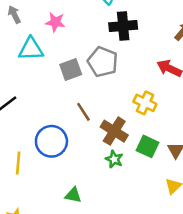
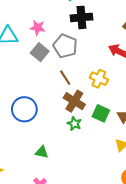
pink star: (55, 22) -> (38, 28), moved
gray square: (71, 70) -> (40, 52), turned -30
brown line: (83, 112) -> (65, 78), moved

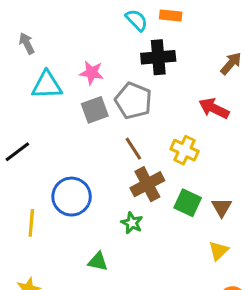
gray square: (40, 52) -> (95, 110), turned 30
brown cross: (74, 101) -> (147, 184), turned 30
green star: (74, 124) -> (132, 223), moved

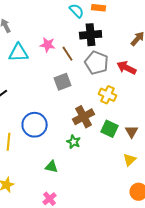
gray pentagon: (133, 101) -> (97, 63), moved
gray square: (95, 110) -> (63, 82), moved
brown line: (133, 149) -> (68, 54), moved

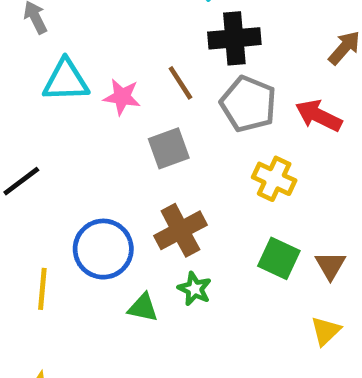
pink star: (48, 45) -> (122, 97), moved
brown cross: (84, 117) -> (180, 230), moved
green triangle: (52, 167) -> (143, 308), moved

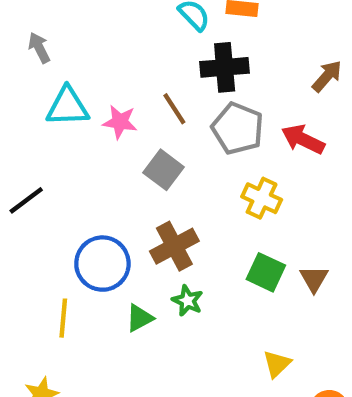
gray square: (169, 148) -> (163, 170), turned -33
yellow line: (42, 289) -> (63, 318), moved
green triangle: (143, 308) -> (140, 318), turned -40
yellow triangle: (326, 331) -> (277, 364), moved

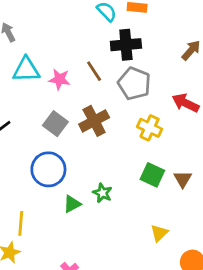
red arrow: (303, 139) -> (186, 103), moved
gray square: (163, 170) -> (55, 124), moved
brown cross: (174, 246) -> (94, 121), moved
yellow line: (63, 318) -> (21, 223), moved

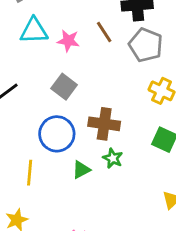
brown cross: (94, 121) -> (104, 124), moved, turned 36
yellow line: (21, 223) -> (30, 173), moved

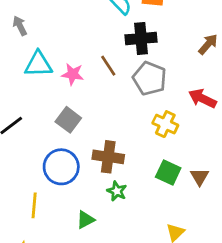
green triangle: (81, 170) -> (85, 220), moved

